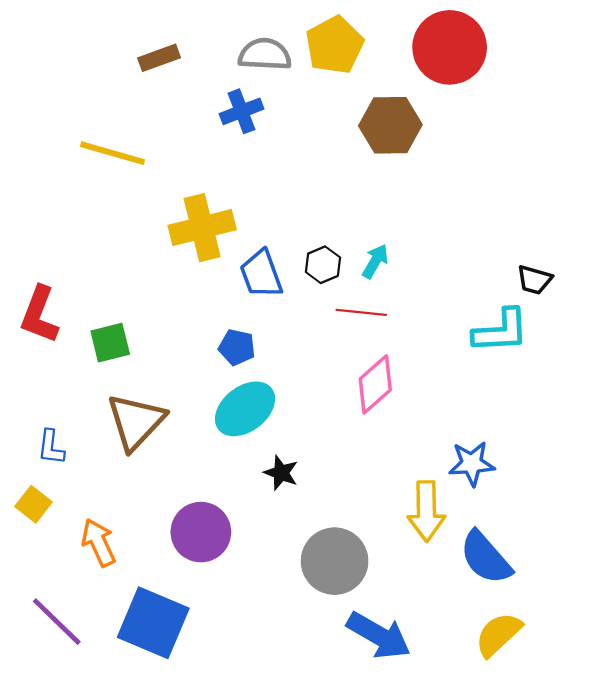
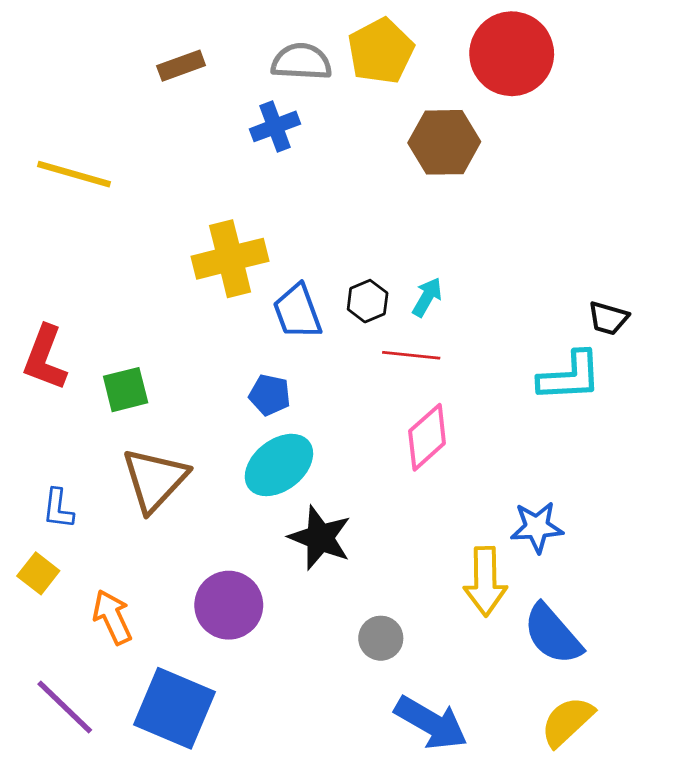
yellow line: (113, 153) -> (74, 174), moved
black star: (281, 473) -> (320, 538), size x1.6
gray circle: (335, 561) -> (381, 638), size x0.6

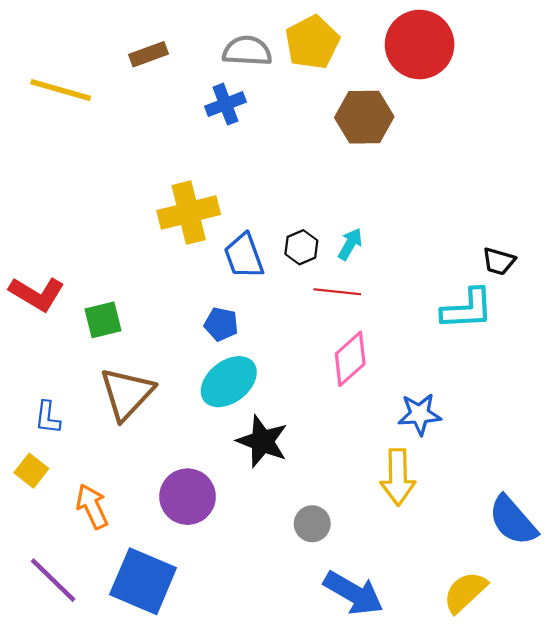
yellow line: (74, 174) -> (61, 90), moved
red L-shape: (45, 358) -> (37, 294), turned -80
blue star: (537, 527) -> (420, 414), moved
blue semicircle: (553, 634) -> (513, 520), moved

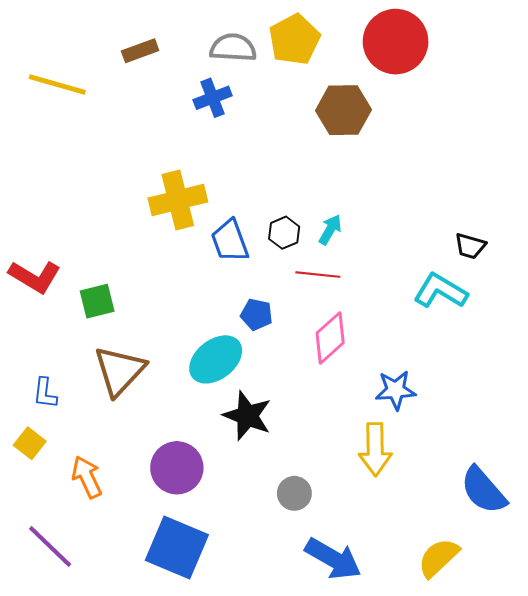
cyan L-shape: (467, 309) -> (441, 291), turned -146
blue pentagon: (221, 324) -> (257, 314), moved
blue square: (143, 581) -> (177, 548), moved

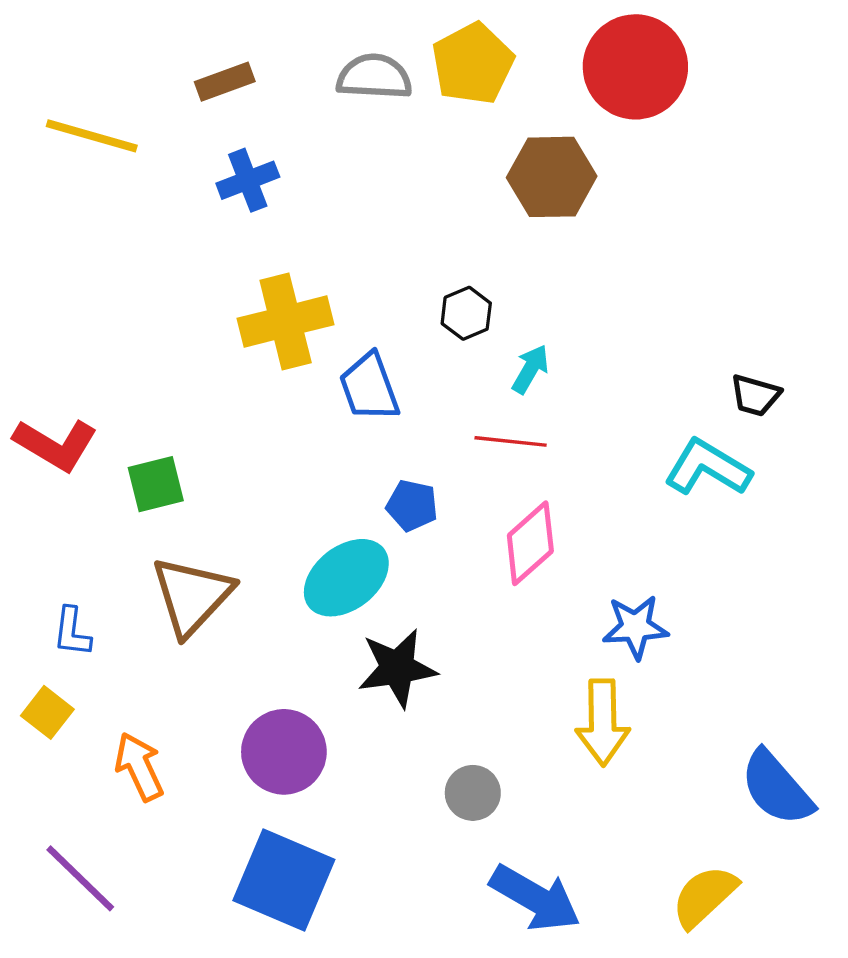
blue cross: (213, 98) -> (248, 180), moved
black hexagon: (284, 233) -> (466, 313), moved
black star: (247, 416) -> (397, 668), turned -30

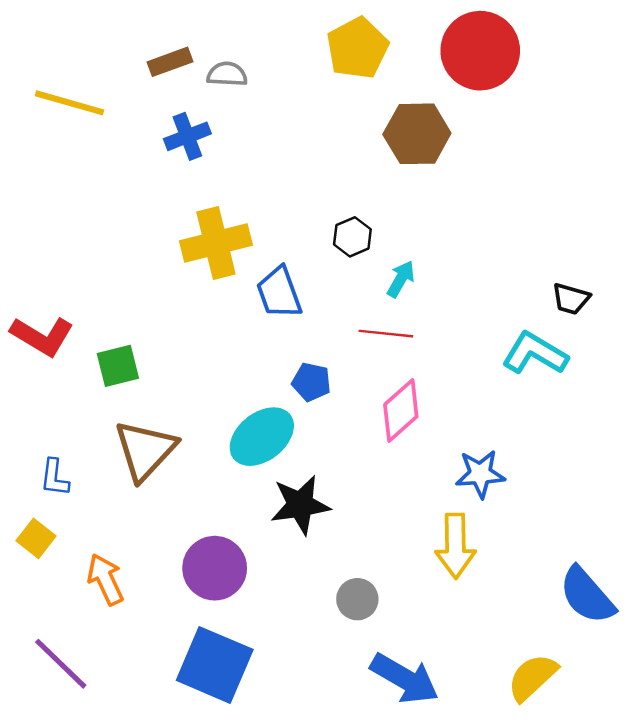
gray semicircle: (374, 77) -> (227, 74), moved, size x0.7

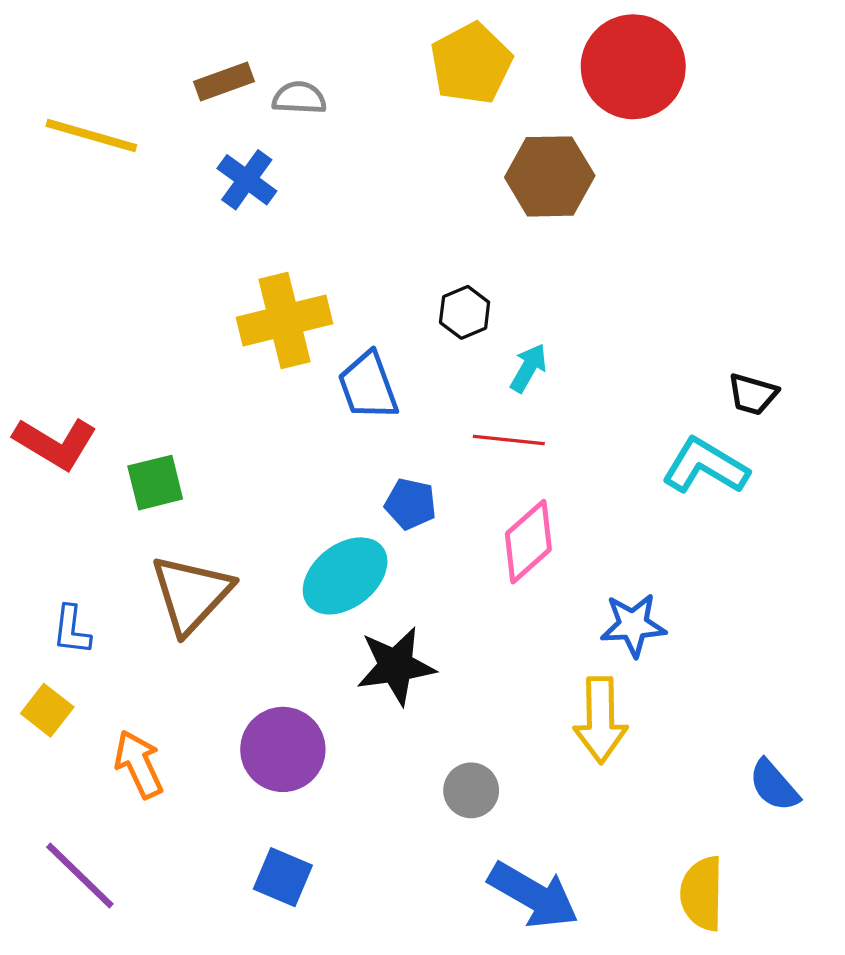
blue cross: (187, 136) -> (247, 180), turned -33
blue semicircle: (587, 595) -> (774, 785), size x0.7
blue square: (215, 665) -> (283, 877), size x0.6
yellow semicircle: (532, 677) -> (702, 894), turned -46

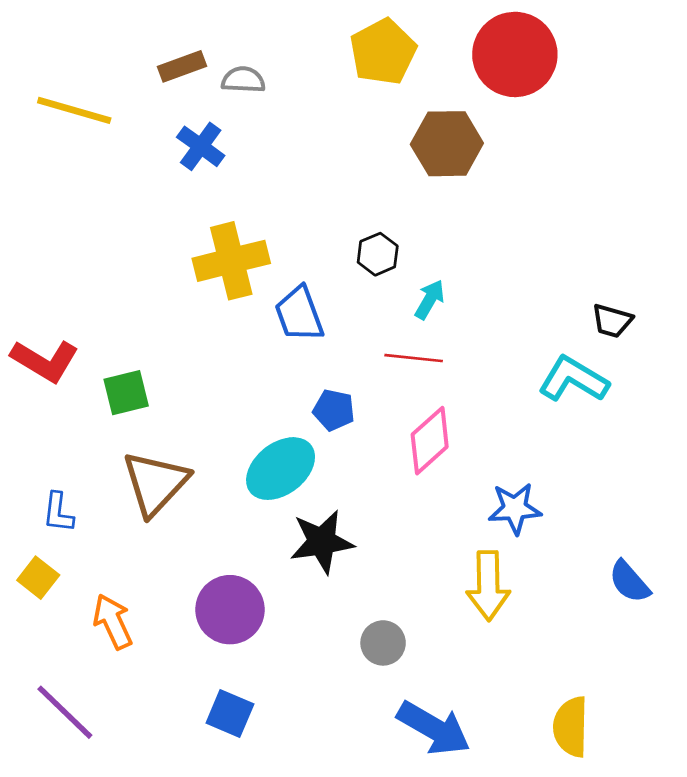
blue semicircle: (774, 785) -> (629, 582), moved

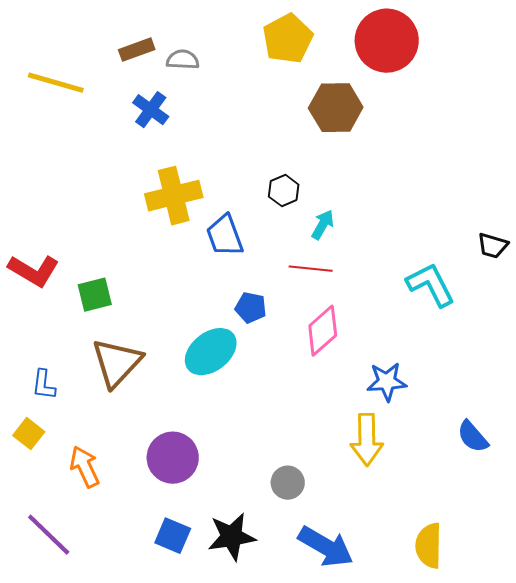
black trapezoid: (612, 321) -> (493, 246), moved
cyan L-shape: (573, 379) -> (431, 285), turned 32
black star: (322, 542) -> (232, 537), moved

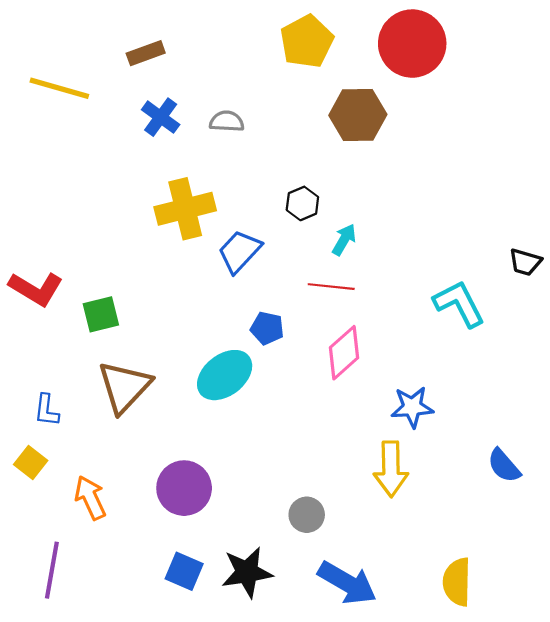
gray semicircle: (183, 60) -> (227, 121), moved
blue trapezoid: (225, 236) -> (240, 251), turned 63
purple line: (49, 535) -> (52, 570), turned 56

